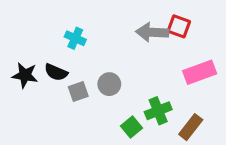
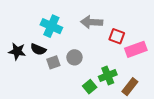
red square: (179, 26) -> (117, 36), moved
gray arrow: (152, 32) -> (92, 22), moved
cyan cross: (75, 38) -> (51, 26), size x1.5

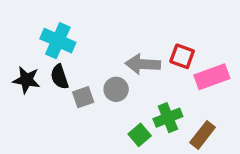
gray arrow: (92, 22) -> (143, 64), moved
cyan cross: (51, 26) -> (58, 41), moved
black semicircle: (38, 49) -> (59, 77), turned 49

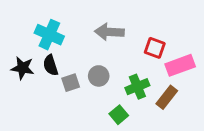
gray arrow: (143, 64) -> (109, 32), moved
green cross: (168, 118) -> (137, 87), moved
brown rectangle: (203, 135) -> (167, 97), moved

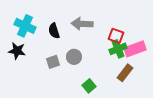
cyan cross: (49, 35) -> (25, 26), moved
black semicircle: (51, 65) -> (54, 31), moved
green cross: (137, 87) -> (118, 49), moved

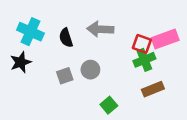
pink rectangle: (135, 49) -> (165, 39), moved
black star: (17, 51) -> (21, 62), turned -30
brown rectangle: (125, 73) -> (153, 89), turned 30

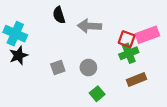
cyan cross: (30, 32) -> (15, 34), moved
black semicircle: (66, 38) -> (59, 15), moved
gray circle: (90, 70) -> (88, 68), moved

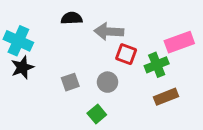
black semicircle: (59, 15) -> (72, 18), turned 105
red square: (127, 39) -> (126, 54), moved
green square: (97, 94) -> (97, 114), moved

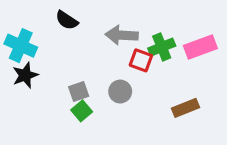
black semicircle: (72, 18) -> (67, 20), moved, turned -144
green cross: (157, 65) -> (162, 47), moved
green square: (97, 114) -> (82, 111), moved

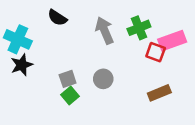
gray arrow: (122, 35) -> (105, 30), turned 64
green cross: (162, 47) -> (139, 28), moved
red square: (141, 60) -> (156, 52), moved

